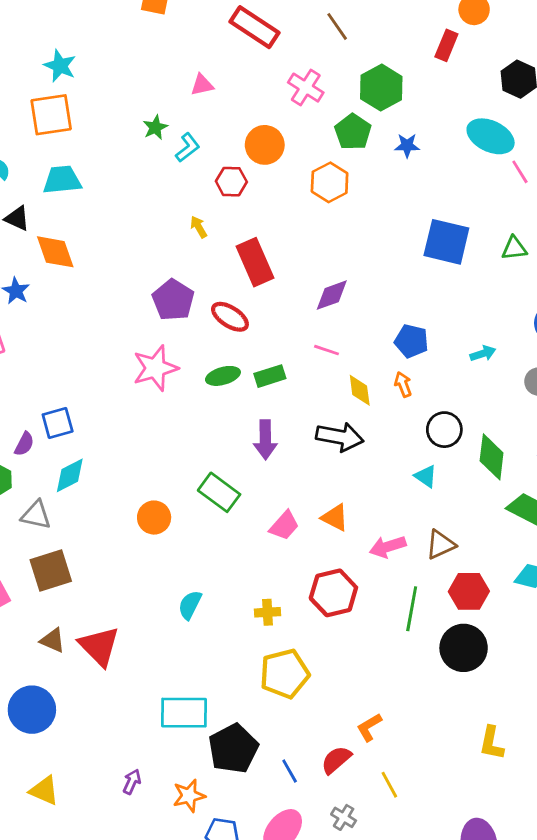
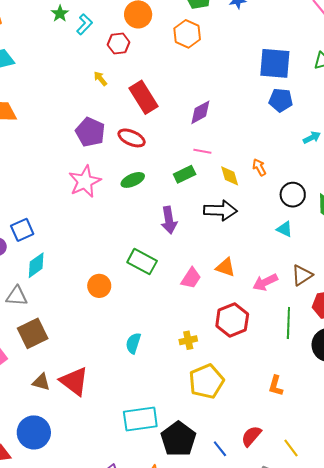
blue pentagon: (411, 341) -> (281, 100), moved
green rectangle: (270, 376) -> (185, 174), moved
orange L-shape: (369, 727) -> (276, 386), moved, turned -35

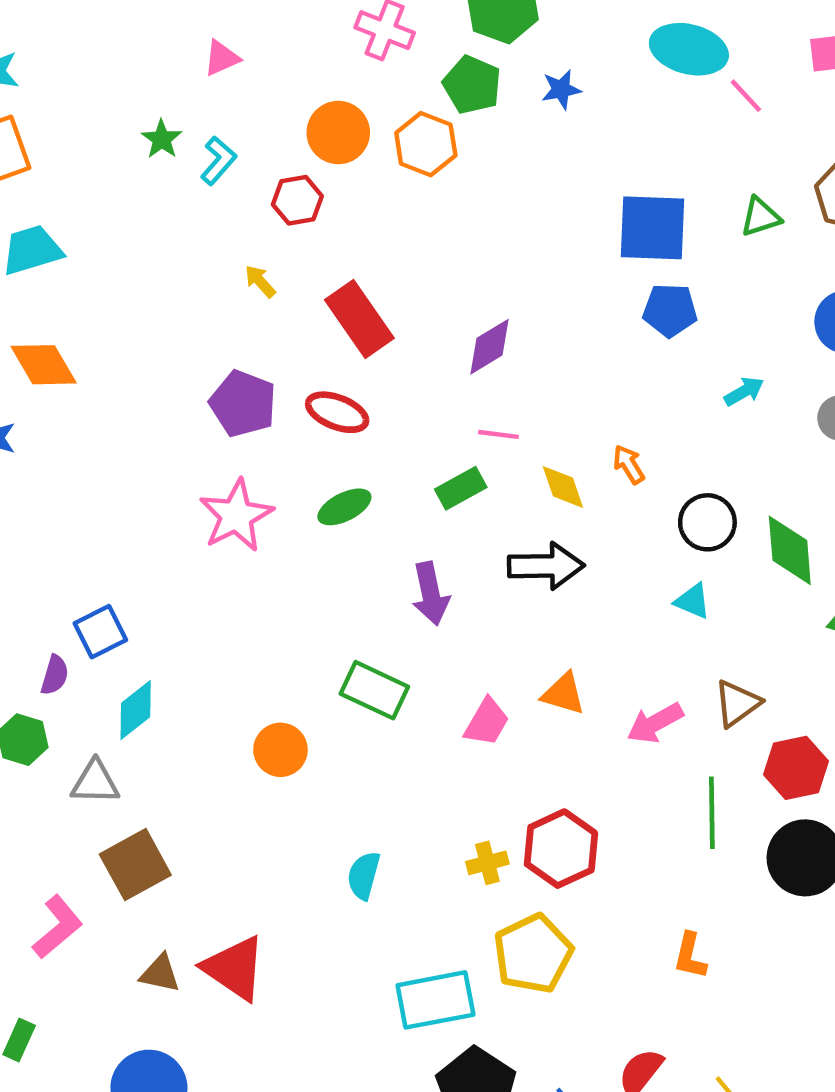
orange hexagon: (187, 34) -> (426, 144), moved
red hexagon: (232, 320) -> (561, 849), moved
cyan rectangle: (140, 419) -> (435, 1000), moved

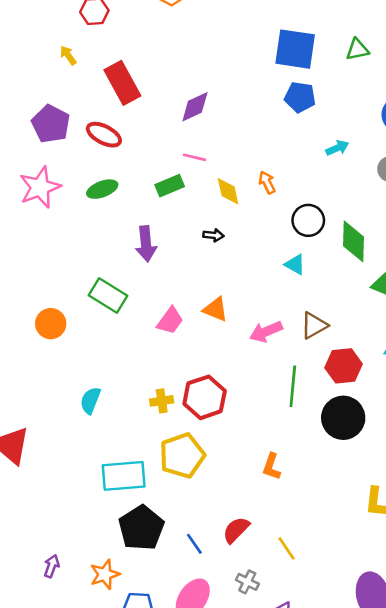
black arrow: (546, 566) -> (213, 235), size x0.5

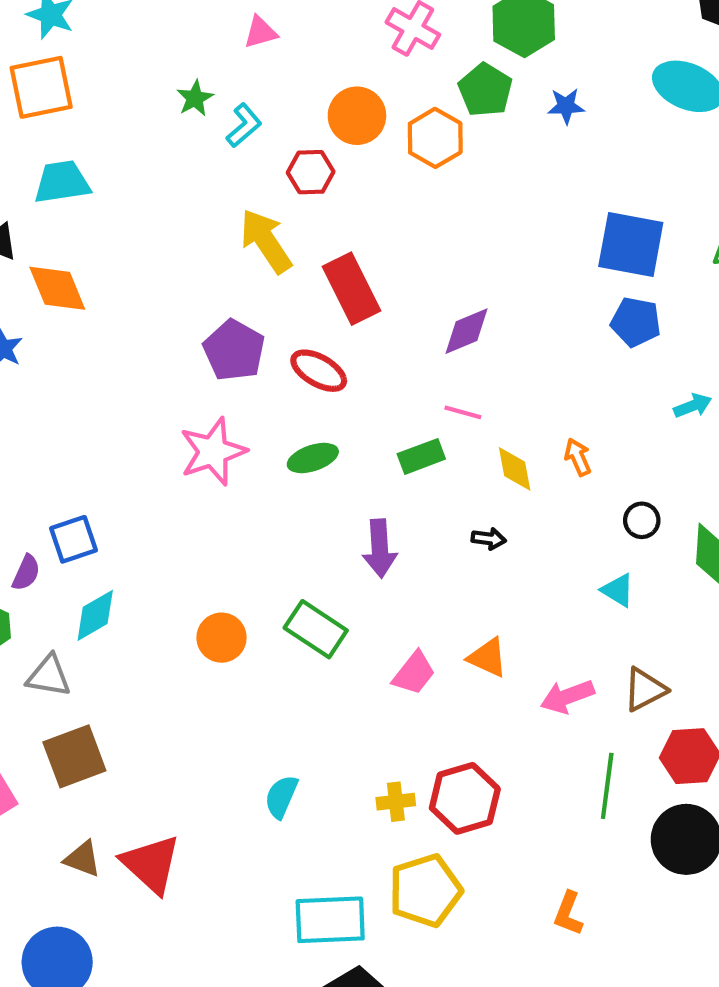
yellow arrow: (68, 55) -> (266, 241), size x2.0
black circle: (308, 220) -> (642, 520), size x0.7
orange circle: (51, 324) -> (221, 638), moved

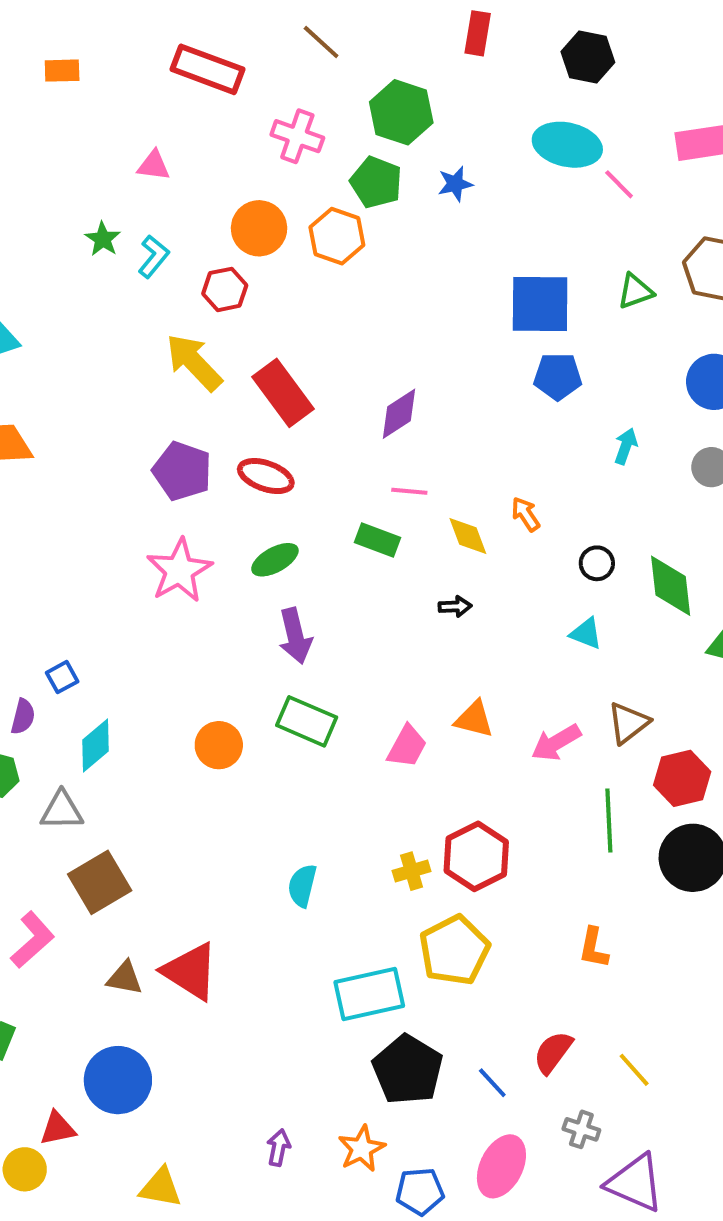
pink triangle: (260, 32) -> (154, 166), turned 33
cyan arrow: (693, 406) -> (626, 446), turned -39
green rectangle: (421, 456) -> (377, 540), turned 51
blue square: (73, 539) -> (62, 677), size x0.7
purple arrow: (380, 549) -> (295, 636), moved

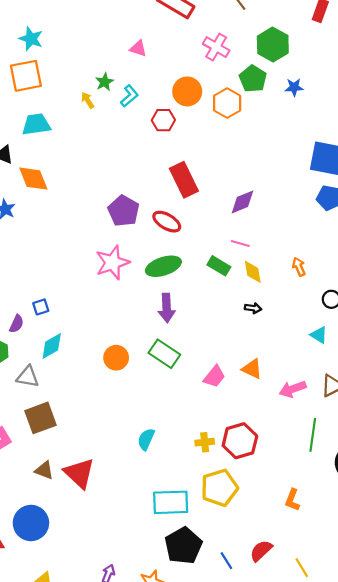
yellow arrow: (194, 362) -> (88, 100), moved, size x0.5
yellow diamond: (468, 536) -> (253, 272), moved
green ellipse: (275, 560) -> (163, 266), size x1.4

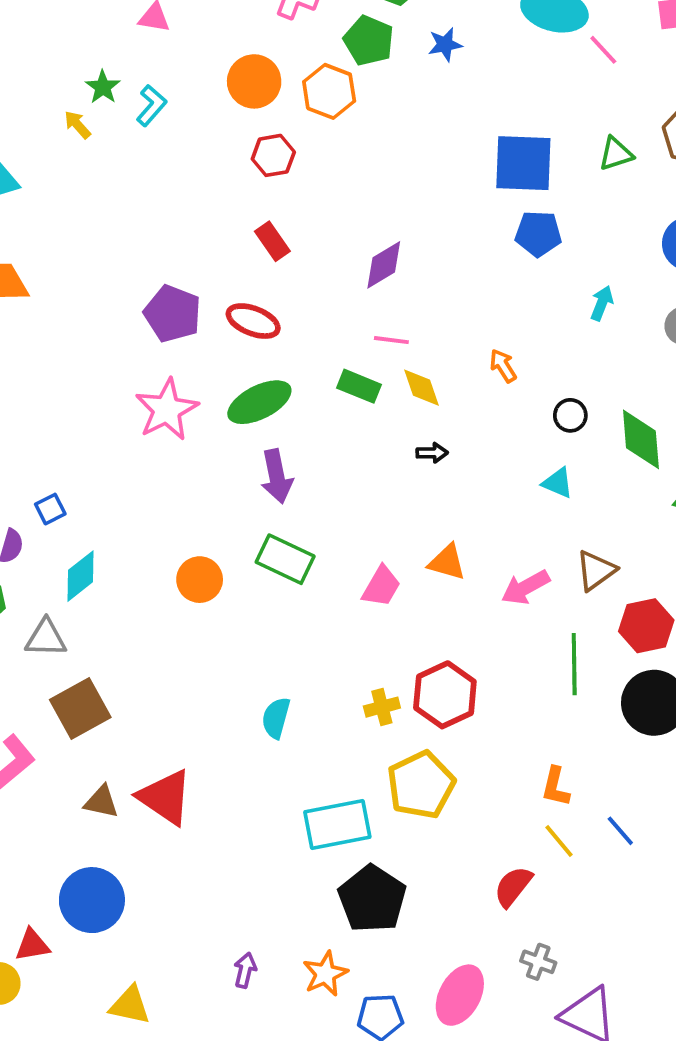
red hexagon: (163, 120) -> (273, 155), moved
red rectangle: (184, 180) -> (272, 241), size x0.6
blue line: (226, 561) -> (620, 831), moved
yellow line: (302, 568) -> (559, 841), moved

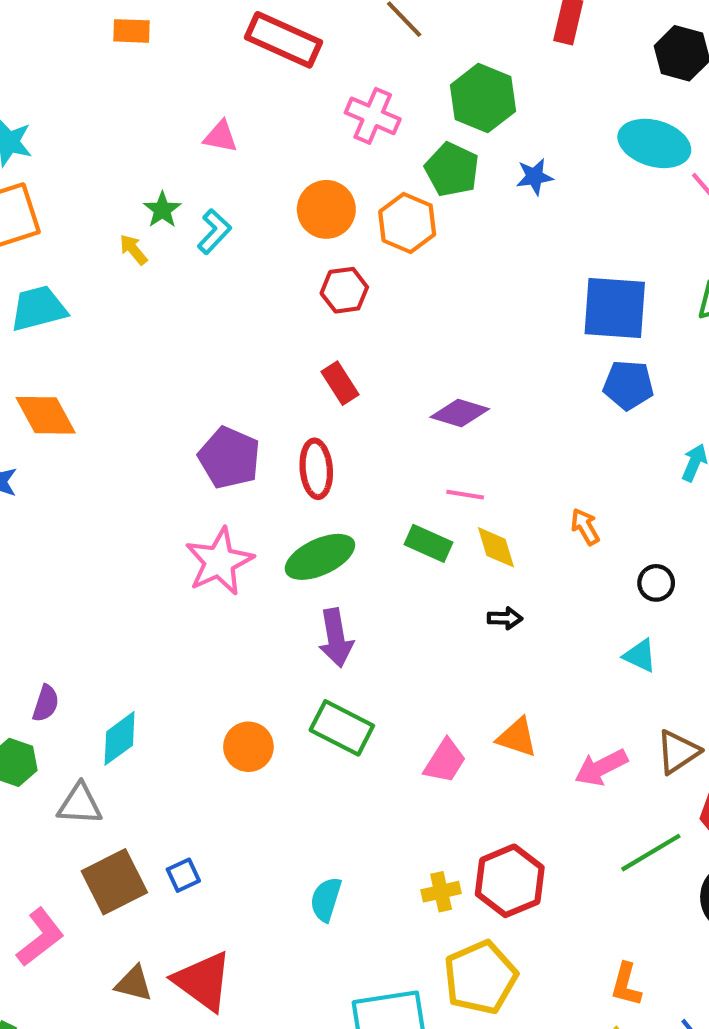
purple diamond: (384, 265) -> (460, 413), turned 46
red ellipse: (253, 321) -> (316, 469), turned 62
blue square: (50, 509) -> (183, 875), moved
green line: (574, 664) -> (651, 853), turned 58

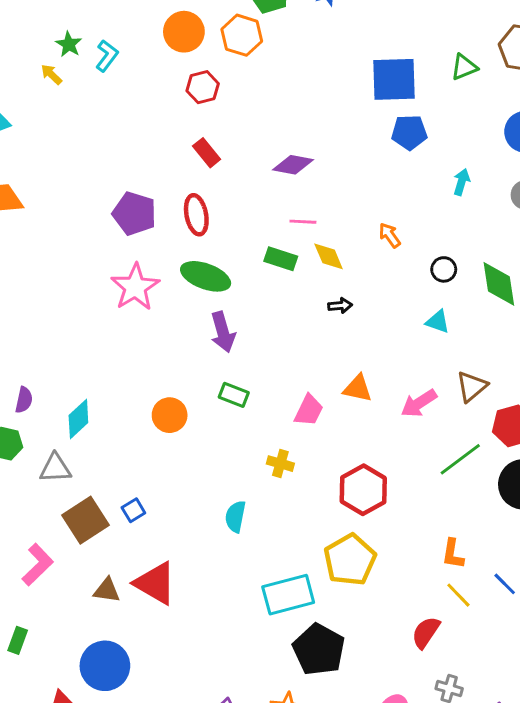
green ellipse: (320, 557) -> (206, 276), turned 51
green rectangle: (342, 728) -> (234, 395), size x0.7
yellow cross: (441, 892) -> (280, 464), moved, turned 35

